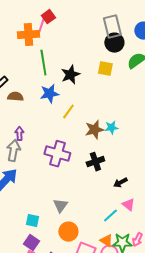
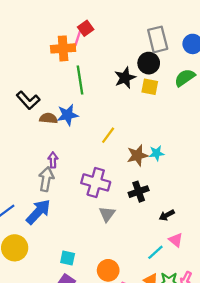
black circle: (114, 43) -> (149, 63), moved
black star: (70, 75) -> (125, 78), moved
blue star: (49, 94) -> (68, 115), moved
gray triangle: (60, 206) -> (107, 214), moved

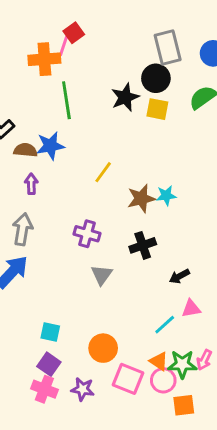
purple arrow: (53, 160) -> (31, 184), moved
purple cross: (96, 182) -> (87, 234), size x0.7
pink triangle: (176, 240) -> (191, 309), turned -49

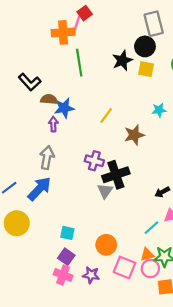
blue star: (50, 146) -> (64, 108), moved
cyan star: (166, 196) -> (159, 110), moved
black cross: (143, 245) -> (116, 175), moved, size x1.4
orange triangle: (159, 361) -> (147, 255), turned -48

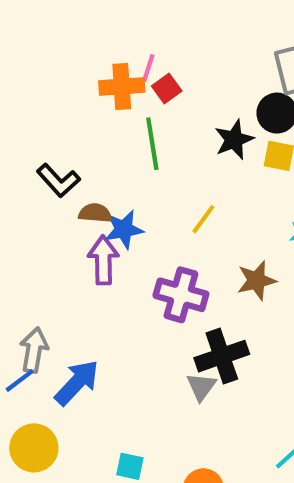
red square: (85, 13) -> (167, 89), moved
yellow line: (106, 115) -> (203, 219), moved
purple arrow: (53, 124) -> (103, 260), size x1.6
gray arrow: (47, 158) -> (34, 350), moved
purple cross: (94, 161) -> (181, 295), moved, size x1.4

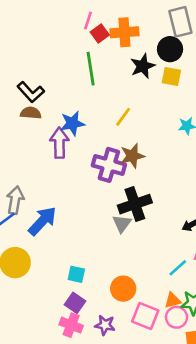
orange cross: (122, 86) -> (124, 32), moved
brown semicircle: (95, 213) -> (31, 113), moved
brown star: (256, 280) -> (132, 156), moved

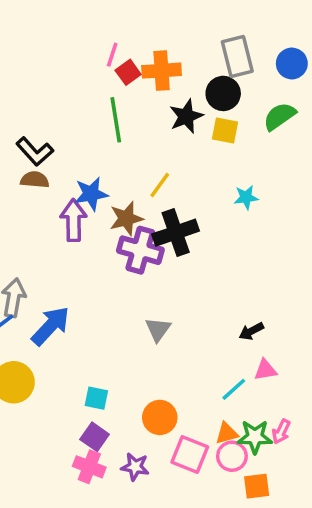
brown star: (132, 156) -> (126, 218), moved
black cross: (135, 204) -> (176, 233), moved

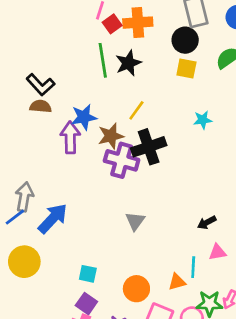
black star: (186, 116) -> (128, 63), moved
cyan line: (234, 389) -> (193, 267), turned -45
orange triangle: (227, 433) -> (177, 282), moved

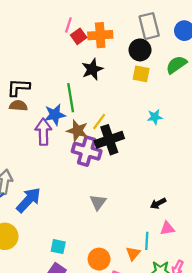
green line: (103, 60) -> (71, 98), moved
black L-shape: (41, 85) -> (18, 87), turned 135
yellow line: (136, 110) -> (99, 122), moved
brown star: (111, 136) -> (77, 131), turned 30
orange triangle: (177, 282) -> (133, 253), turned -35

